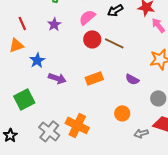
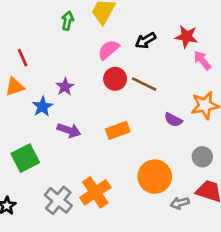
purple star: (54, 24) -> (65, 87), moved
purple semicircle: (132, 79) -> (173, 120), moved
orange circle: (122, 113) -> (155, 177), size x1.6
orange cross: (77, 125) -> (95, 192), turned 30

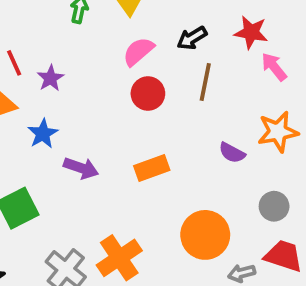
brown line: (144, 84) -> (205, 82), moved, turned 75
purple star: (65, 87) -> (50, 78), moved

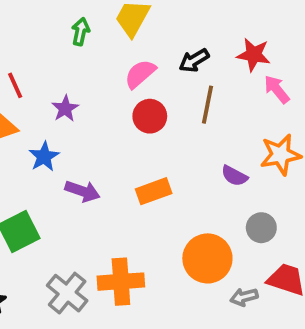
purple star: (50, 78) -> (65, 108), moved
gray circle: (274, 206) -> (261, 228), moved
orange cross: (119, 258) -> (121, 282), turned 30

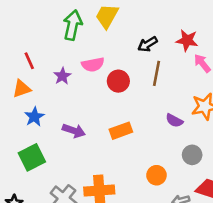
green arrow: (81, 32) -> (73, 25), size x1.6
pink semicircle: (140, 74) -> (93, 65), moved, turned -150
blue star: (44, 157) -> (34, 117), moved
orange circle: (207, 258) -> (156, 175), size x0.6

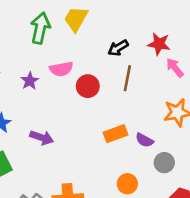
purple semicircle: (174, 121) -> (144, 140), moved
orange rectangle: (121, 131) -> (115, 134), moved

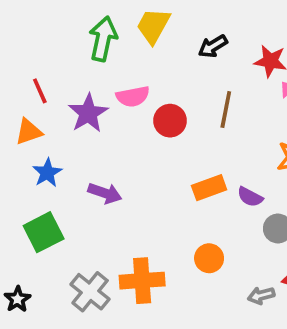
black arrow: (118, 48) -> (213, 46), moved
purple star: (30, 81) -> (88, 113), size x1.5
orange circle: (127, 184) -> (209, 258), moved

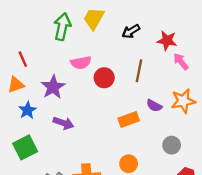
purple star: (88, 113) -> (53, 87), moved
purple semicircle: (250, 197) -> (154, 106), moved

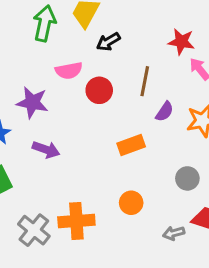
black arrow: (131, 31) -> (108, 42), moved
purple star: (53, 87) -> (32, 102), turned -30
purple semicircle: (154, 106) -> (165, 112), moved, turned -84

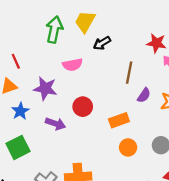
red circle: (99, 90) -> (83, 107), moved
orange circle: (131, 203) -> (128, 147), moved

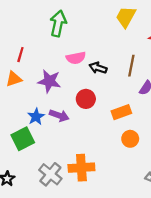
yellow trapezoid: (85, 22) -> (126, 17), moved
black arrow: (102, 43) -> (98, 68), moved, turned 49
red line: (16, 61) -> (20, 55), turned 40
blue star: (20, 111) -> (36, 117), moved

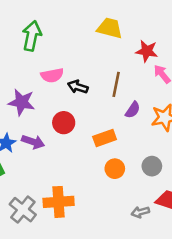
yellow trapezoid: (126, 17) -> (110, 28), turned 75

